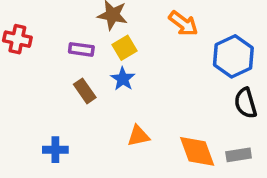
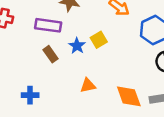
yellow square: (125, 48) -> (99, 40), moved
purple rectangle: (81, 49) -> (48, 25), size x1.5

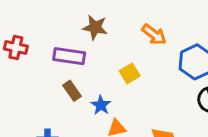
blue star: (77, 46) -> (101, 105), moved

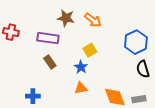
orange arrow: (154, 35) -> (93, 20), moved
blue star: (101, 105) -> (81, 67), moved

